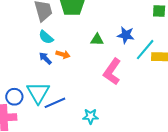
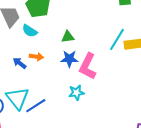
blue star: (126, 35) -> (69, 59), moved
cyan semicircle: (46, 37) -> (30, 31), moved
cyan star: (91, 116) -> (76, 93), moved

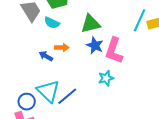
green triangle: (68, 37) -> (91, 24), size x1.5
blue star: (69, 59) -> (95, 45), turned 30

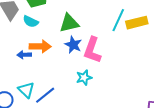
orange arrow: (62, 48) -> (40, 46), size x1.5
blue arrow: (46, 56) -> (24, 55), turned -32
cyan triangle: (48, 91) -> (26, 90), size x0.7

